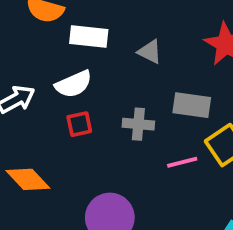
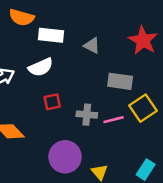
red square: (79, 124) -> (52, 102), moved
gray cross: (138, 124) -> (87, 115), moved

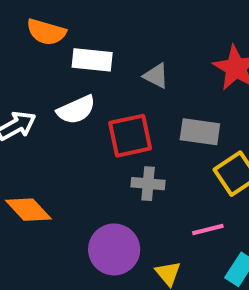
red square: (52, 102) -> (130, 136), moved, size x1.6
pink line: (114, 120) -> (208, 229), moved

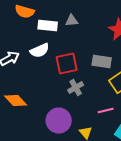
gray triangle: (156, 76) -> (72, 21), moved, turned -32
gray cross: (148, 184) -> (76, 88), turned -35

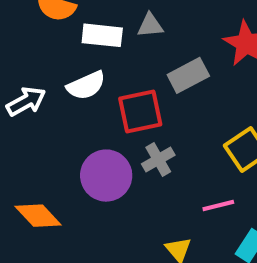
gray rectangle: (102, 62) -> (188, 75), moved, turned -36
orange diamond: (16, 101) -> (38, 216), moved
purple circle: (59, 121) -> (106, 176), moved

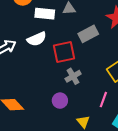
purple circle: (106, 176) -> (60, 101), moved, size x0.6
pink line: (218, 206) -> (103, 100), turned -56

